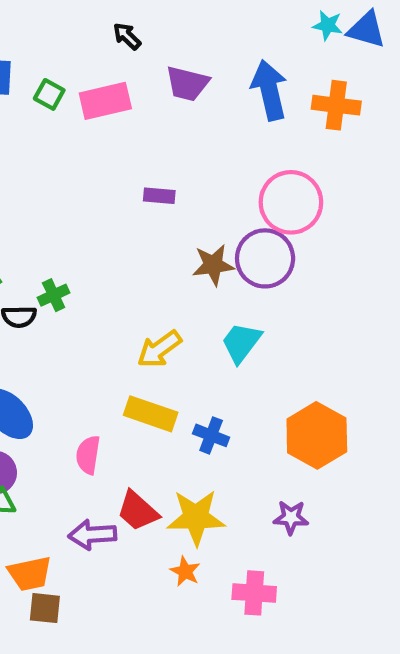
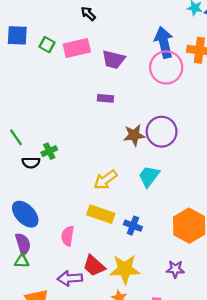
purple trapezoid: (187, 84) -> (113, 59), moved
pink circle: (291, 202) -> (166, 67), moved

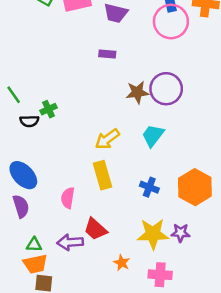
yellow rectangle: (101, 214) -> (103, 175), turned 55
blue cross: (133, 226) -> (149, 187), moved
green triangle: (22, 261) -> (34, 245), moved
yellow star: (125, 269) -> (153, 234), moved

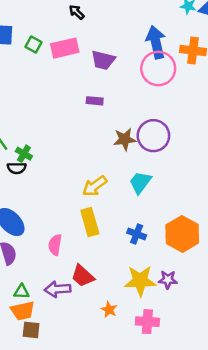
green cross: (49, 109) -> (24, 154), moved, turned -35

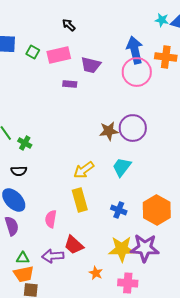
purple rectangle: (95, 101) -> (70, 84), moved
black semicircle: (17, 168) -> (19, 171), moved
purple star: (168, 280) -> (145, 248), size x1.8

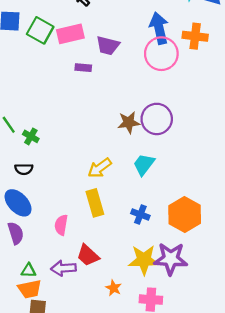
green square: (33, 52) -> (40, 30), size x1.6

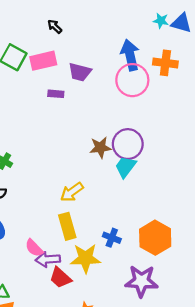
cyan trapezoid: (144, 164) -> (125, 167), moved
pink semicircle: (61, 225) -> (34, 248), turned -54
yellow star: (144, 260) -> (86, 258), moved
purple arrow: (63, 268) -> (48, 259), moved

